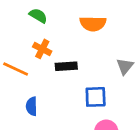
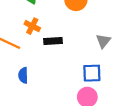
blue square: (96, 97) -> (92, 73), moved

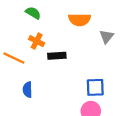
gray triangle: (103, 41) -> (107, 37), moved

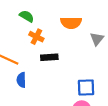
orange cross: (37, 41) -> (36, 37), moved
blue semicircle: (28, 90) -> (21, 80), moved

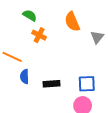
orange semicircle: (71, 23) -> (72, 22), turned 66
black rectangle: (49, 57) -> (51, 84), moved

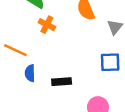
blue square: (87, 84) -> (110, 62), moved

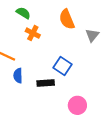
blue square: (110, 62) -> (63, 66), moved, turned 36

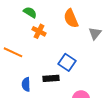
blue semicircle: (18, 76) -> (26, 84), moved

